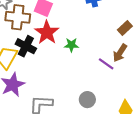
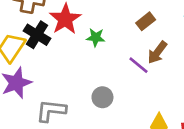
brown rectangle: (125, 28) -> (146, 21), moved
gray circle: (87, 100) -> (102, 97), moved

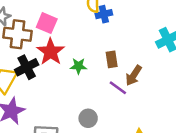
brown rectangle: (146, 21) -> (112, 59), moved, turned -56
black cross: (37, 35) -> (27, 67), turned 35

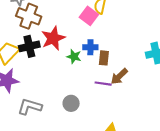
blue cross: (104, 14) -> (90, 47), moved
pink square: (47, 23) -> (89, 16), moved
purple line: (118, 88) -> (103, 84), turned -42

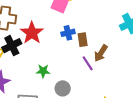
green star: (74, 57) -> (43, 71), moved
purple line: (103, 84) -> (88, 63), turned 63

